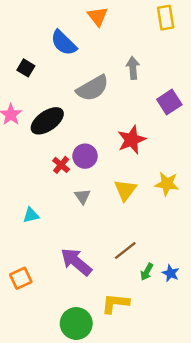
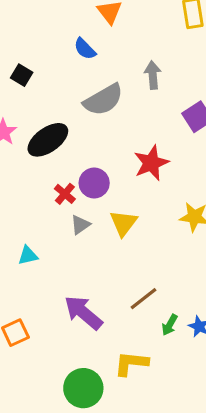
blue semicircle: (64, 43) -> (85, 49), moved, size x0.7
yellow triangle: (125, 190) -> (123, 223), moved
gray triangle: (82, 196) -> (80, 225), moved, turned 30

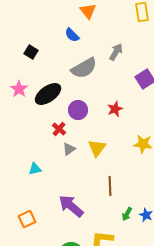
gray arrow: (153, 75) -> (116, 52), turned 36
red star: (151, 163) -> (115, 109), size x0.7
purple circle: (94, 183) -> (78, 110), moved
brown line: (143, 299) -> (110, 186), moved, turned -54

